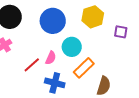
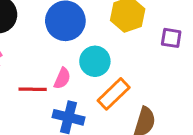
red line: (32, 65) -> (33, 89), turned 42

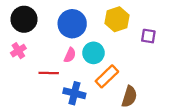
pink semicircle: (62, 78) -> (70, 55), moved

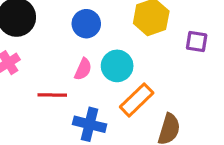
blue circle: (72, 24) -> (86, 24), size x0.7

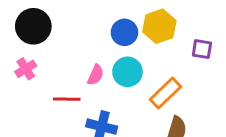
blue circle: (86, 24) -> (124, 32), moved
orange rectangle: (137, 100) -> (165, 93), moved

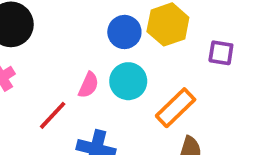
red line: (67, 99) -> (53, 115), turned -48

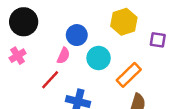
blue circle: (124, 32) -> (77, 35), moved
pink semicircle: (88, 85) -> (63, 56), moved

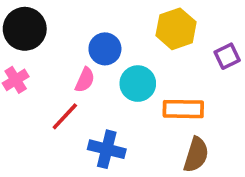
purple square: (158, 40) -> (227, 56), turned -35
orange rectangle: (129, 75) -> (183, 109), turned 45

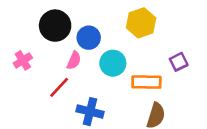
black circle: (25, 29) -> (55, 26), moved
purple square: (227, 56) -> (179, 62), moved

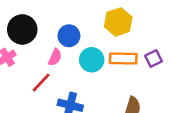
black circle: (55, 26) -> (22, 29), moved
orange rectangle: (146, 82) -> (123, 58), moved

